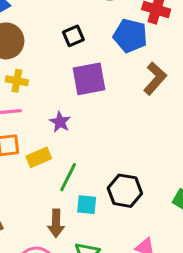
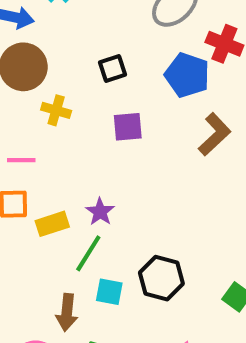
purple square: (89, 79) -> (128, 127), size x0.7
yellow cross: (17, 81) -> (56, 110), moved
purple star: (60, 122) -> (100, 212), moved

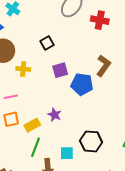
blue pentagon: (187, 75) -> (82, 84), moved
green line: (88, 253) -> (36, 147), moved

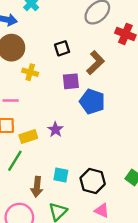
brown L-shape: (104, 66) -> (95, 63), moved
black hexagon: (91, 141) -> (93, 181), moved
green line: (36, 147) -> (15, 161), moved

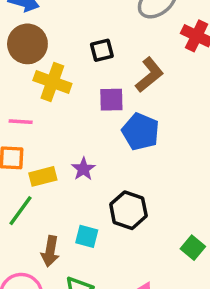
yellow cross: (30, 72) -> (52, 82), size x1.5
black hexagon: (93, 181) -> (128, 210), moved

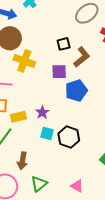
black square: (102, 50) -> (64, 44), moved
blue pentagon: (141, 132) -> (76, 91), turned 30
cyan square: (87, 236) -> (47, 133), moved

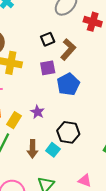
yellow rectangle: (18, 117) -> (14, 120), turned -35
cyan square: (47, 133) -> (53, 150), moved, turned 32
brown arrow: (22, 161) -> (32, 149), moved

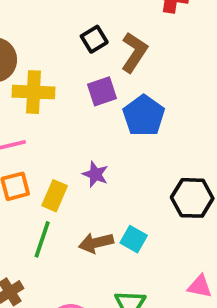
black hexagon: (68, 132) -> (192, 198), moved
brown arrow: (32, 149) -> (96, 243), turned 84

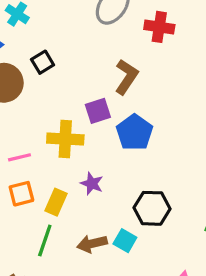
black square: (94, 39) -> (43, 62), moved
yellow cross: (33, 92) -> (65, 139), moved
black hexagon: (192, 198) -> (152, 208), moved

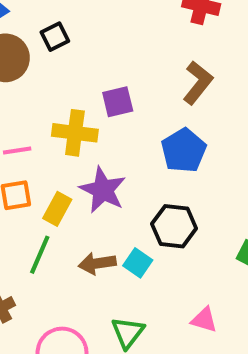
brown L-shape: (126, 77) -> (198, 83), moved
blue pentagon: (134, 132) -> (184, 150), moved
purple star: (92, 184) -> (103, 190), size x1.6

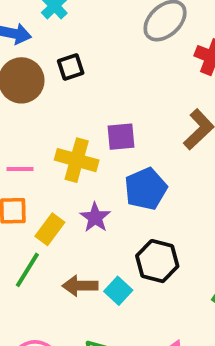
blue pentagon: (184, 150) -> (146, 189), moved
purple star: (103, 190) -> (95, 217), size x0.7

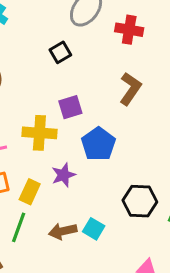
black square: (71, 67) -> (60, 52), moved
purple star: (95, 217) -> (63, 175), turned 30
black hexagon: (157, 261) -> (140, 201), moved

